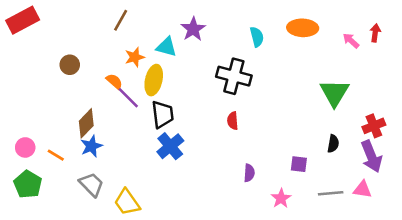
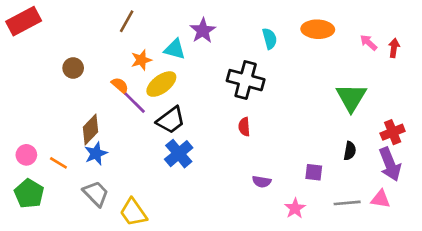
red arrow: (375, 33) -> (394, 48), moved
yellow ellipse: (154, 80) -> (161, 84), turned 40
black trapezoid: (163, 114) -> (171, 120), turned 60
purple semicircle: (249, 173) -> (262, 182), turned 96

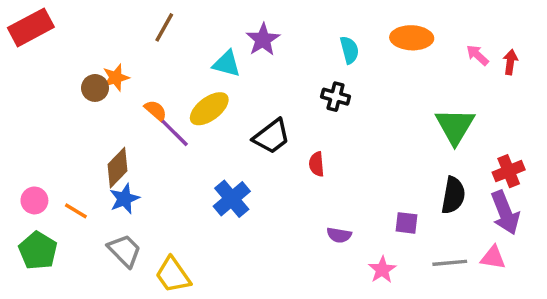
orange star: (141, 60) -> (116, 78), moved
black cross: (246, 80) -> (336, 97), moved, size x0.6
black trapezoid: (171, 120) -> (272, 136), moved
black semicircle: (350, 151) -> (453, 195), size x1.5

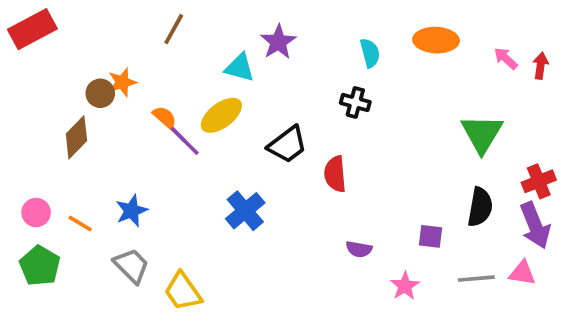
red semicircle: (317, 164) -> (335, 174), size x1.4
brown diamond: (118, 168) -> (76, 137), moved

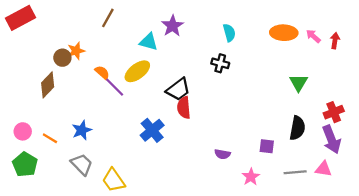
orange ellipse: (436, 40) -> (284, 33), moved
green triangle: (482, 134) -> (299, 83), size x0.7
red semicircle: (335, 174) -> (184, 108), moved

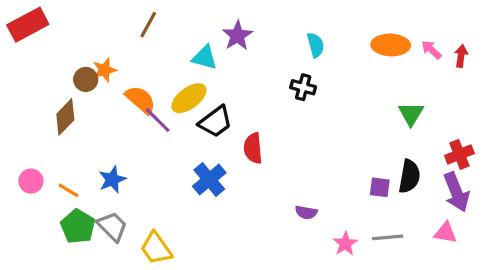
orange semicircle: (102, 72) -> (140, 100), size x1.5
black trapezoid: (178, 89) -> (216, 122), moved
purple square: (267, 146) -> (380, 187), moved
green pentagon: (25, 164) -> (78, 226), moved
gray line: (295, 172) -> (388, 237), moved

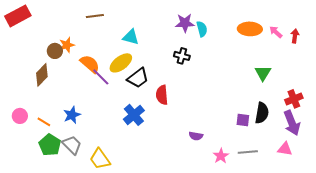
brown line: (148, 25) -> (95, 16), turned 54
purple star: (237, 36) -> (185, 23), moved, turned 30
black cross: (303, 87) -> (182, 56), moved

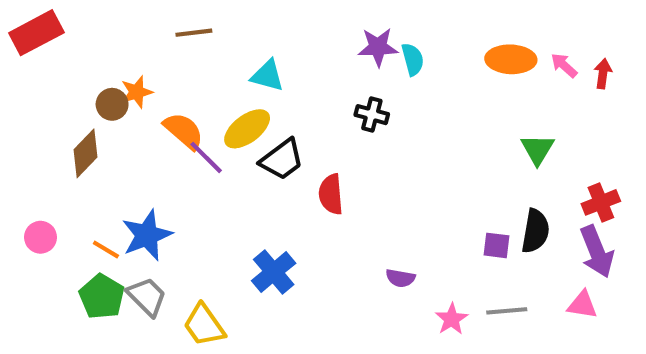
blue star: (72, 115) -> (147, 235), size x1.4
blue cross: (134, 115) -> (274, 272), moved
orange line: (44, 122) -> (106, 249), moved

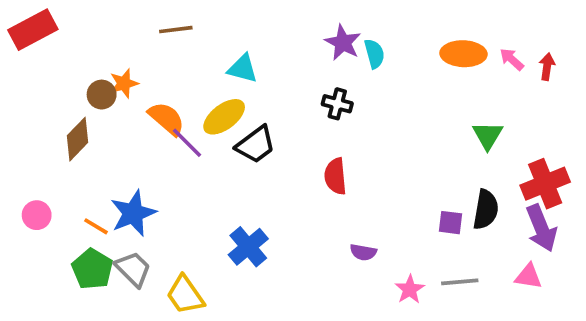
purple star: (378, 47) -> (343, 43), turned 30
red semicircle: (331, 194) -> (335, 176), moved
red cross: (601, 202) -> (545, 184), size x1.4

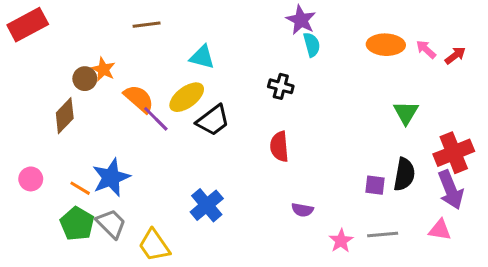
purple star: (343, 43) -> (301, 20), moved
red arrow: (547, 67) -> (455, 55), turned 45
orange star: (124, 83) -> (103, 69), turned -30

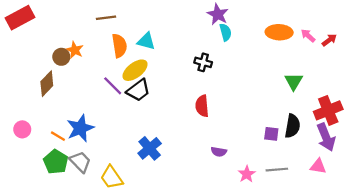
orange semicircle: (139, 99) -> (119, 46), moved, turned 40
black trapezoid: (213, 120) -> (138, 90), moved

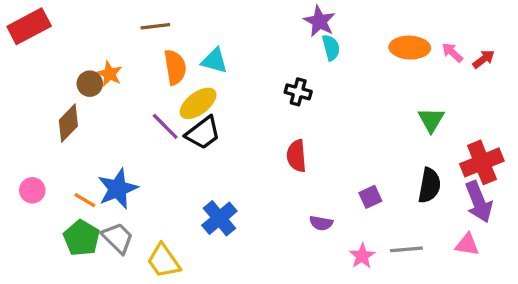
purple square: (271, 134) -> (370, 197), moved, turned -32

